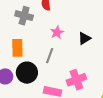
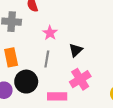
black triangle: (84, 38) -> (76, 50), moved

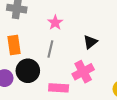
black triangle: (76, 50) -> (90, 42), moved

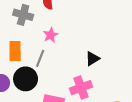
pink star: (55, 23) -> (51, 35), moved
gray line: (50, 49) -> (40, 58), moved

